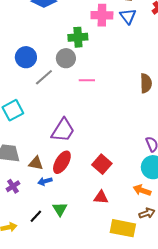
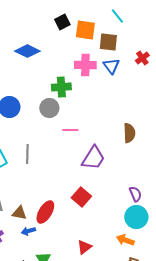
gray line: (44, 77) -> (27, 154), moved, turned -48
purple trapezoid: (63, 130) -> (93, 158), moved
red square: (102, 164) -> (81, 197), moved
red triangle: (101, 197) -> (84, 247), turned -42

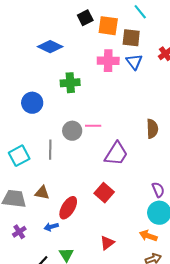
green cross: (61, 87) -> (70, 83), moved
gray circle: (49, 108) -> (72, 131), moved
brown triangle: (19, 213) -> (42, 193), moved

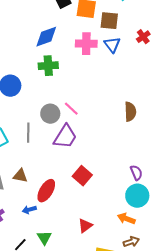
blue diamond: (50, 47) -> (46, 37), moved, turned -45
pink line: (93, 126) -> (71, 109), turned 42
purple trapezoid: (116, 154) -> (65, 137), moved

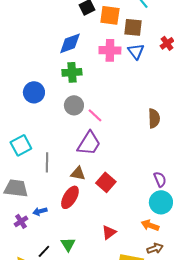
gray circle: (50, 114) -> (74, 105), moved
gray line: (28, 133) -> (47, 162), moved
brown triangle: (20, 176) -> (78, 173), moved
blue arrow: (29, 210) -> (40, 211), moved

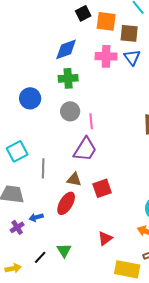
pink line: (95, 115) -> (91, 121), turned 42
red square: (106, 182) -> (102, 188), turned 30

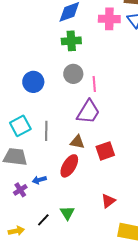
blue circle: (30, 98) -> (33, 82), moved
cyan square: (17, 151) -> (20, 126), moved

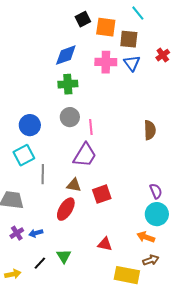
cyan square: (20, 126) -> (24, 155), moved
blue arrow: (39, 180) -> (36, 233), moved
red triangle: (108, 201) -> (105, 244), turned 49

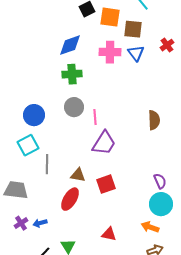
purple trapezoid: (85, 155) -> (104, 143), moved

